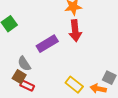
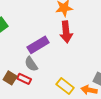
gray semicircle: (24, 64) -> (31, 64), moved
red rectangle: (27, 86) -> (24, 79), moved

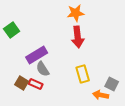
purple rectangle: (38, 45) -> (37, 55), moved
yellow rectangle: (65, 86) -> (83, 74), moved, turned 36

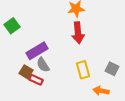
brown square: (22, 83) -> (26, 72), moved
gray square: (112, 84) -> (112, 69), moved

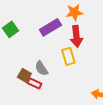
purple rectangle: (37, 51) -> (50, 27), moved
yellow rectangle: (83, 70) -> (68, 56), moved

